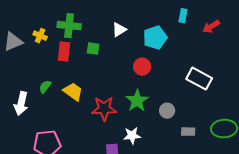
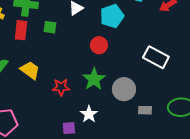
red star: (104, 109) -> (61, 87), size x0.7
gray circle: (167, 111) -> (124, 89), size x1.5
white star: (132, 136) -> (89, 114), turned -30

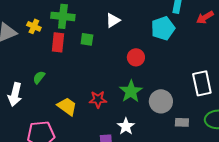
cyan pentagon: (112, 16) -> (163, 28), moved
white rectangle: (156, 57) -> (202, 83), moved, turned 50
yellow trapezoid: (30, 70) -> (67, 106), moved

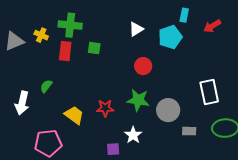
white triangle: (113, 20) -> (136, 29), moved
green star: (131, 91) -> (138, 100), turned -30

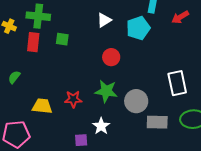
yellow trapezoid: (74, 115) -> (42, 106), turned -30
gray rectangle: (189, 131) -> (157, 122), size x1.5

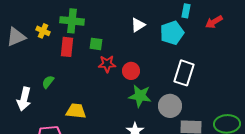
red circle: (111, 57) -> (131, 71), moved
white rectangle: (177, 83) -> (184, 73), moved, turned 30
red star: (73, 99) -> (107, 64), moved

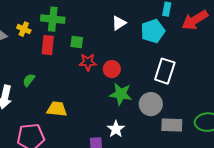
red arrow: (214, 22) -> (195, 20), size x1.5

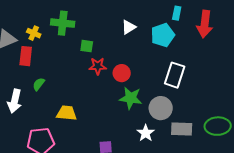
red arrow: (195, 20) -> (205, 24), turned -52
red rectangle: (48, 45) -> (26, 56), moved
white star: (116, 129) -> (146, 133), moved

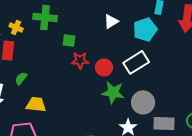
white rectangle: (175, 75) -> (136, 62), moved, turned 40
yellow trapezoid: (67, 113) -> (36, 104), moved

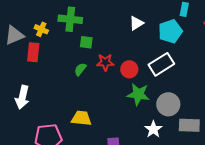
green square: (69, 40) -> (86, 42), moved
green semicircle: (21, 78) -> (80, 69), moved
yellow trapezoid: (36, 104) -> (81, 118), moved

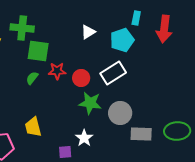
green square: (86, 42) -> (38, 51), size x1.6
yellow trapezoid: (81, 118) -> (33, 127), turned -110
white star: (153, 129) -> (84, 138), moved

